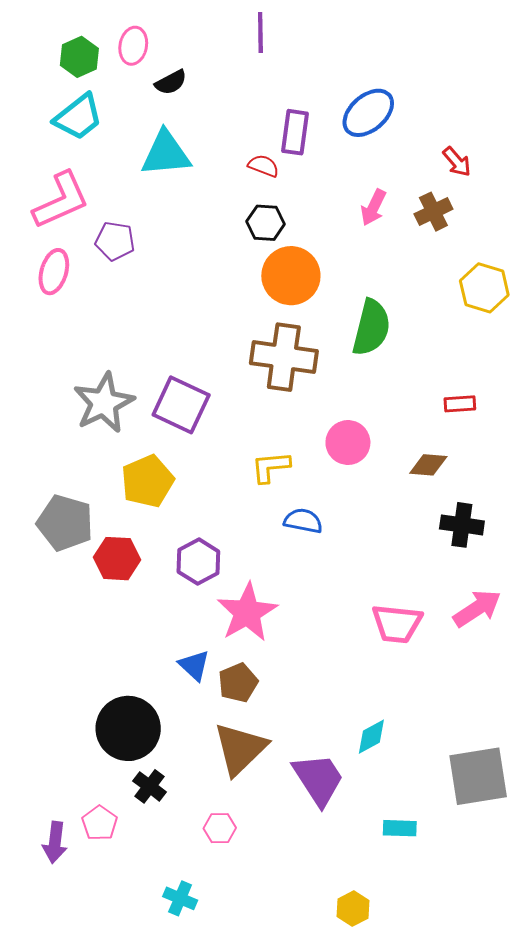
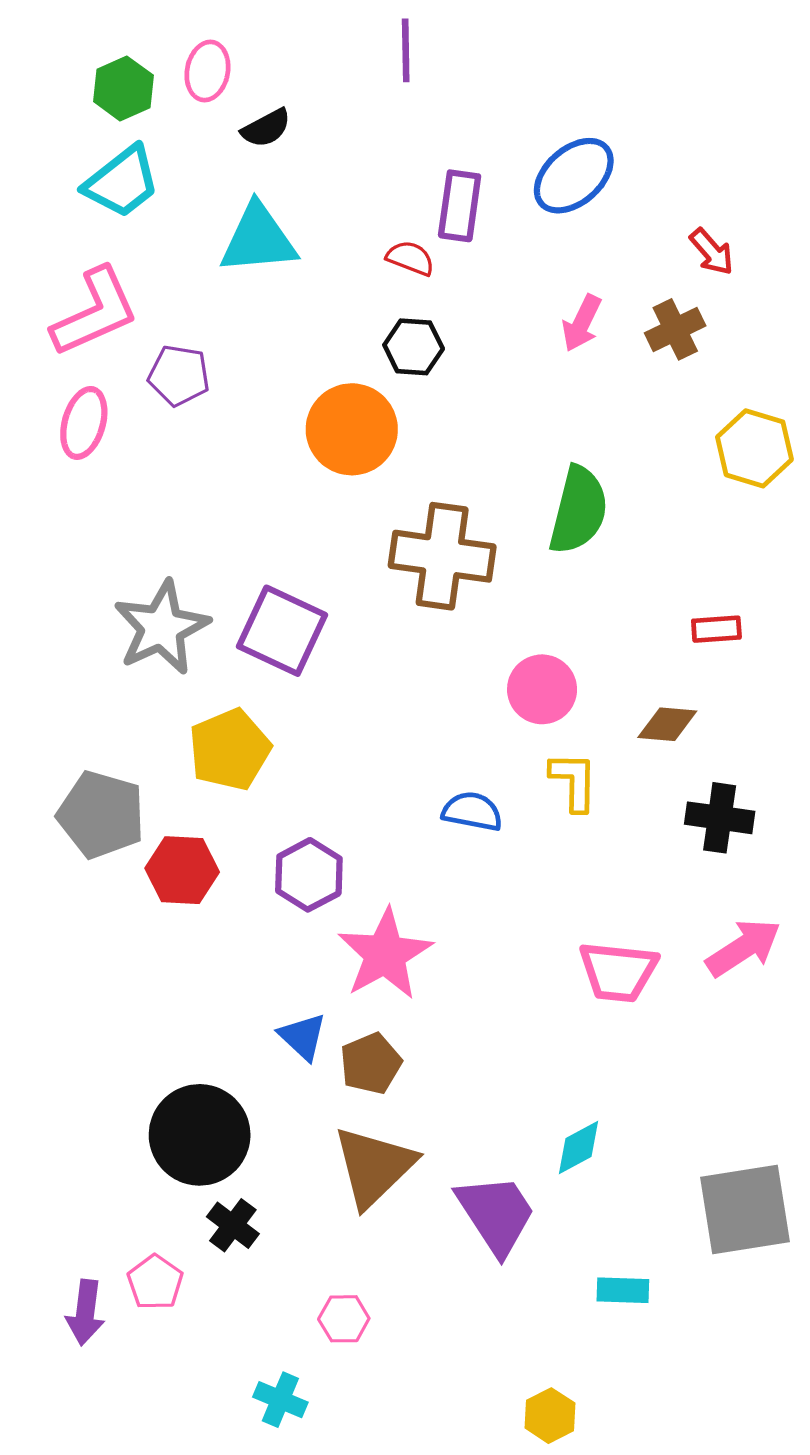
orange circle: (291, 276) -> (352, 429), moved
yellow L-shape: (271, 467) -> (574, 781), moved, turned 96
pink hexagon: (220, 828) -> (344, 1319), moved

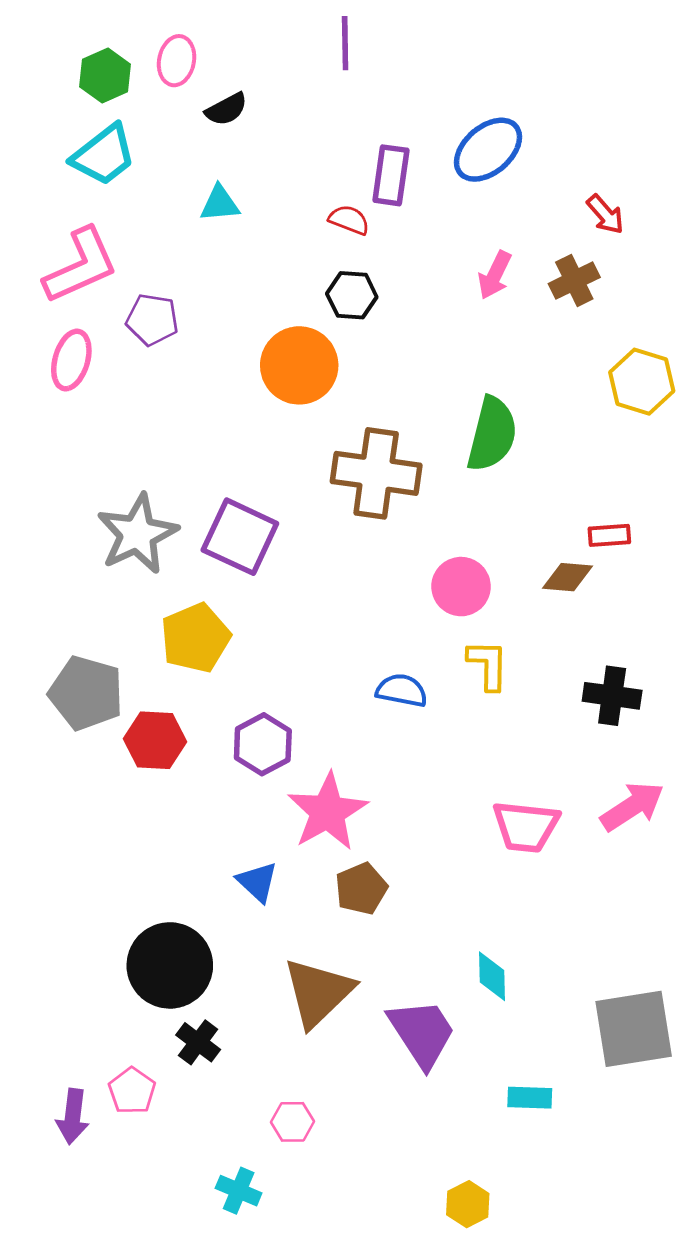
cyan triangle: (258, 239) -> (220, 204), size x0.6
brown diamond: (667, 724) -> (568, 577), moved
brown pentagon: (371, 1064) -> (361, 889), moved
cyan diamond: (578, 1148) -> (492, 976), turned -63

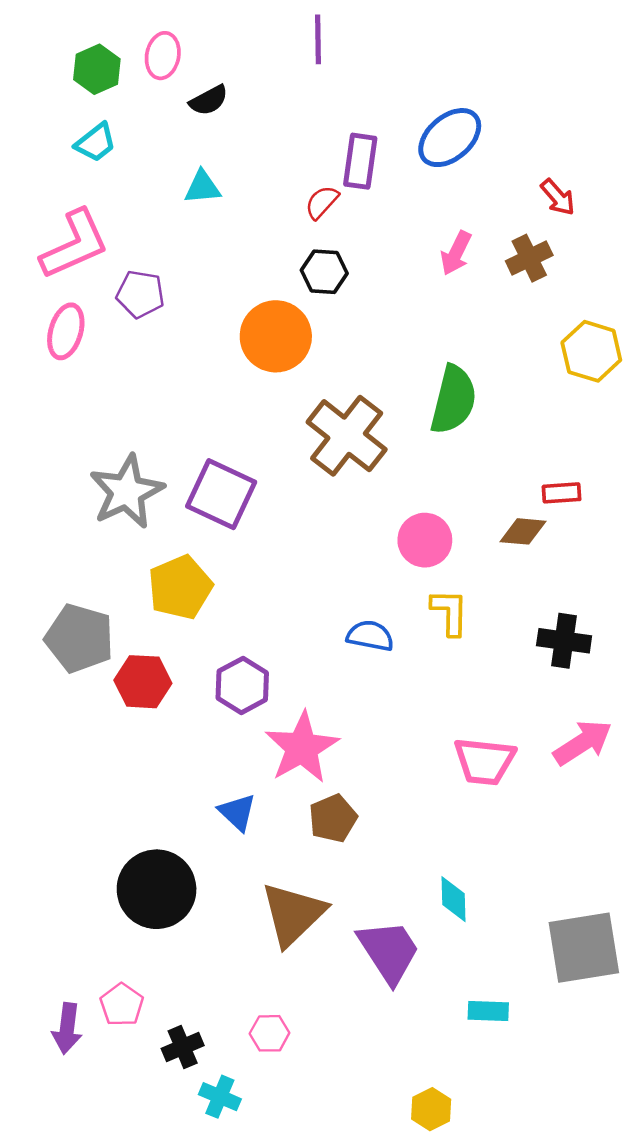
cyan trapezoid: (104, 155) -> (96, 143), size x0.7
red semicircle: (349, 220) -> (322, 202), turned -69
brown cross: (376, 473) -> (347, 436), turned 30
black cross: (198, 1042) -> (183, 1047), moved, turned 30

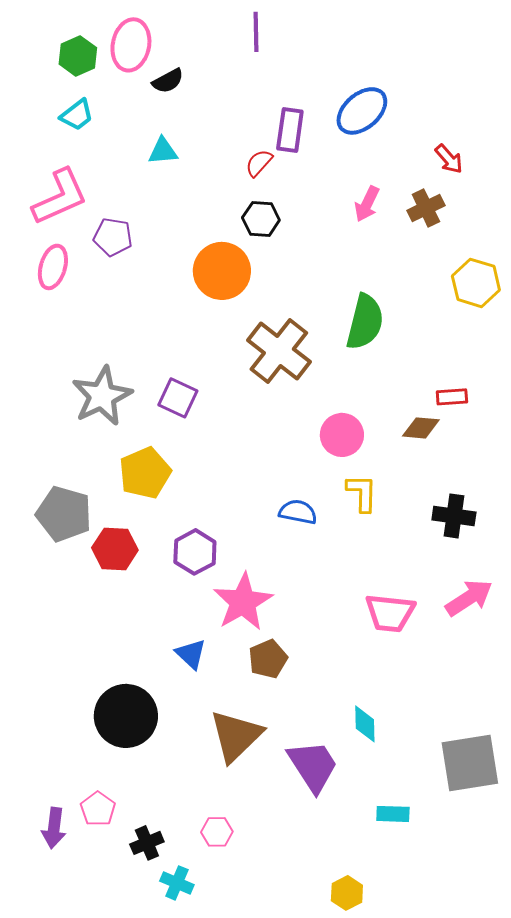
pink ellipse: (163, 56) -> (131, 45), size x1.4
purple square: (221, 494) -> (178, 398), size x0.7

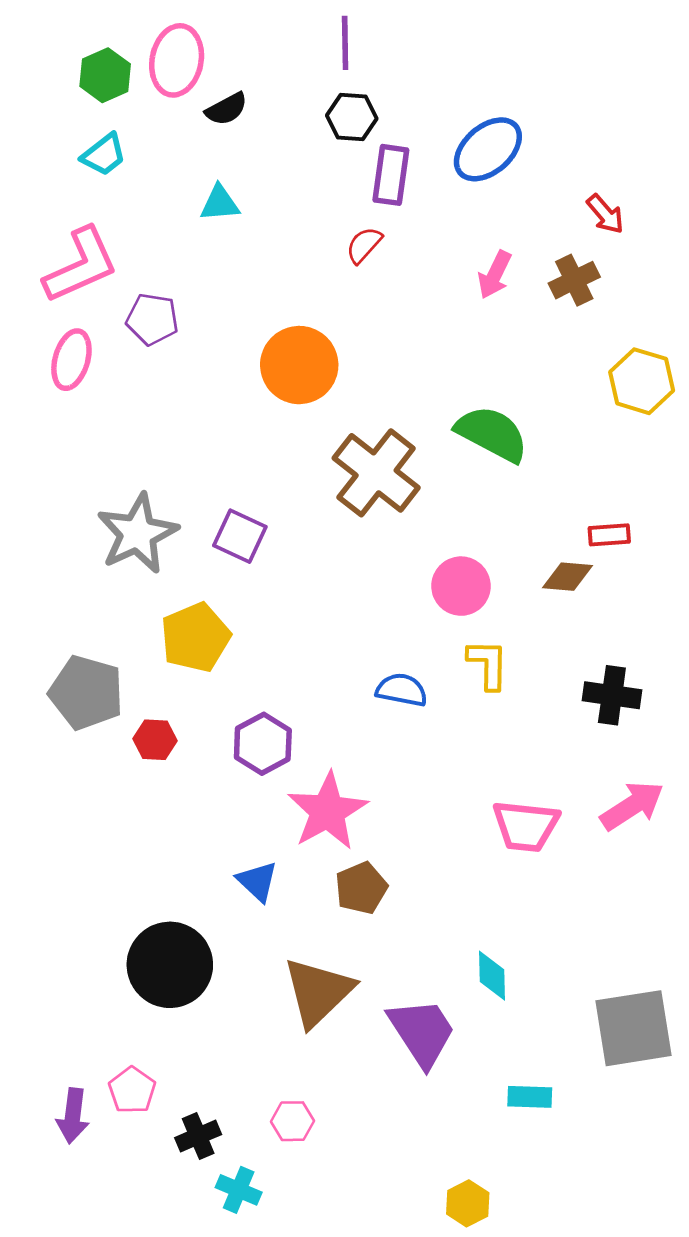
red semicircle: (259, 163) -> (364, 245), moved
black hexagon: (261, 219) -> (352, 117), moved
green semicircle: (365, 322) -> (492, 434), turned -76
red hexagon: (115, 549) -> (155, 740), size x0.7

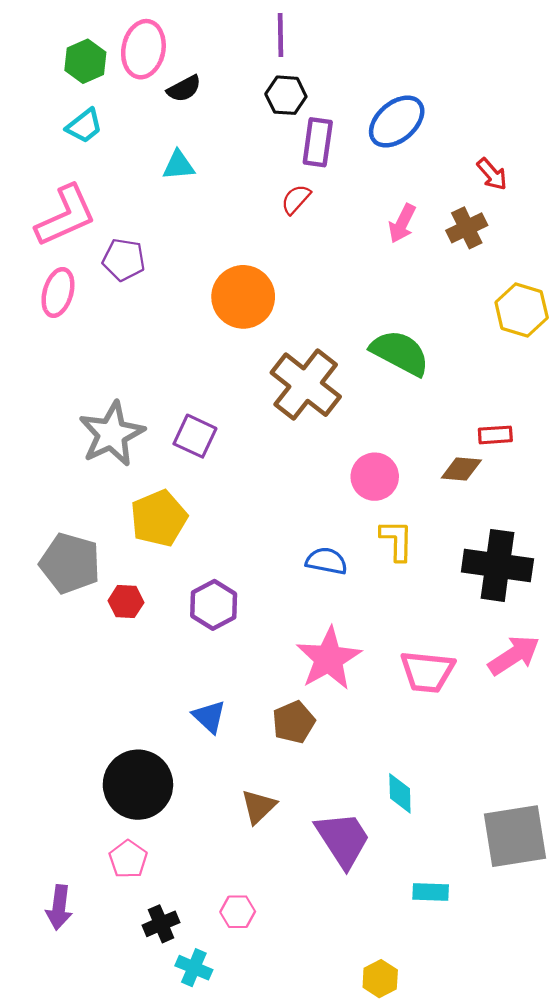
black cross: (612, 695) -> (497, 565), size x1.5
pink star: (328, 811) -> (329, 659), moved
brown triangle: (318, 992) -> (259, 807), size x0.6
pink pentagon: (132, 1090) -> (128, 859), moved

